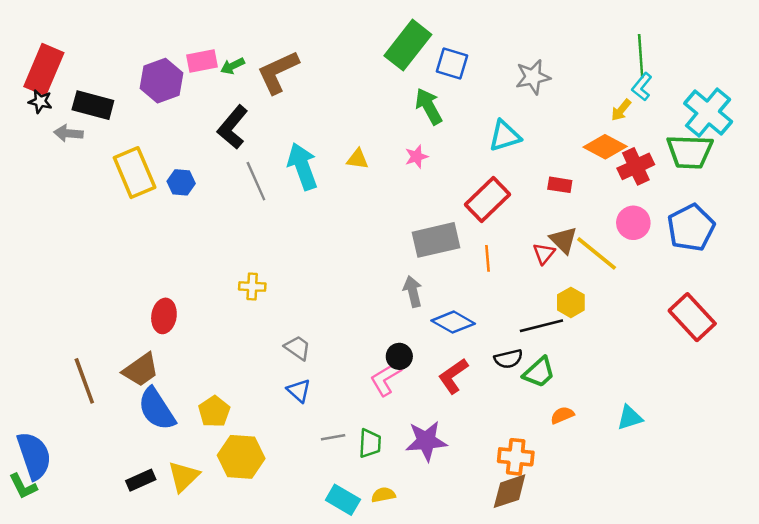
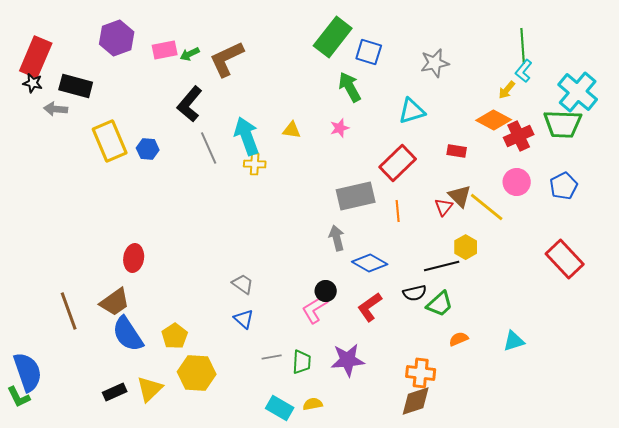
purple hexagon: (162, 81) -> (117, 38), moved
blue pentagon: (691, 228) -> (564, 186), size x0.7
yellow cross: (252, 287) -> (255, 164), moved

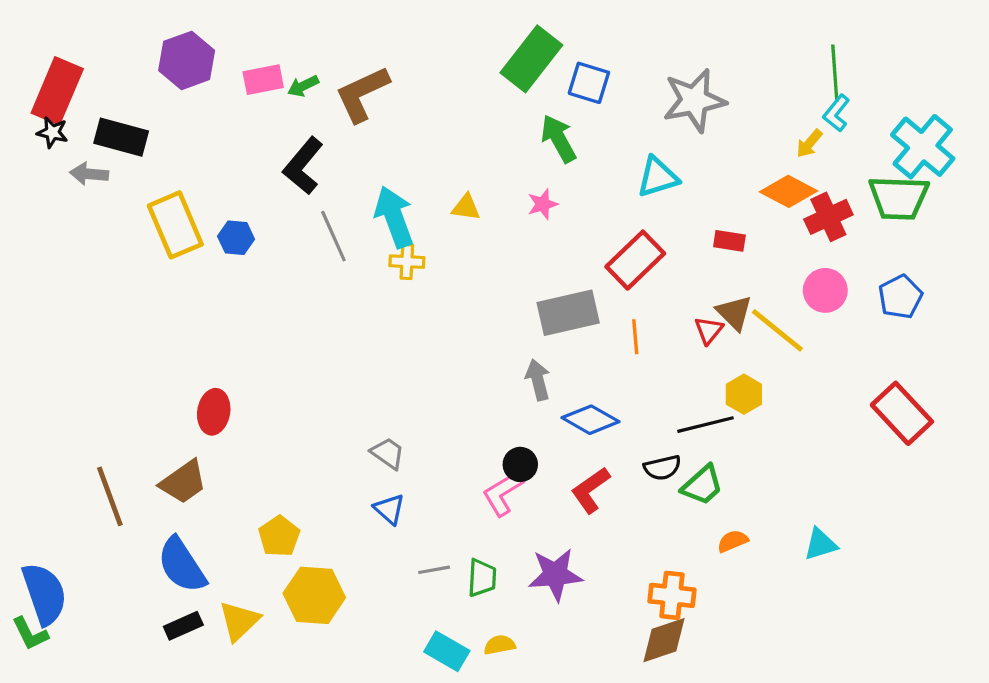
gray star: (435, 63) -> (694, 100), size x1.4
blue semicircle: (128, 334) -> (182, 565), moved

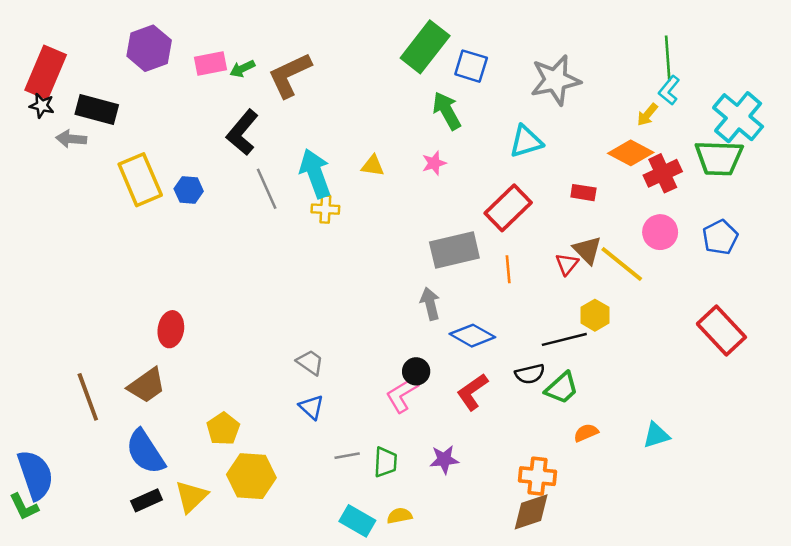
purple star: (555, 575) -> (444, 460), size x0.7

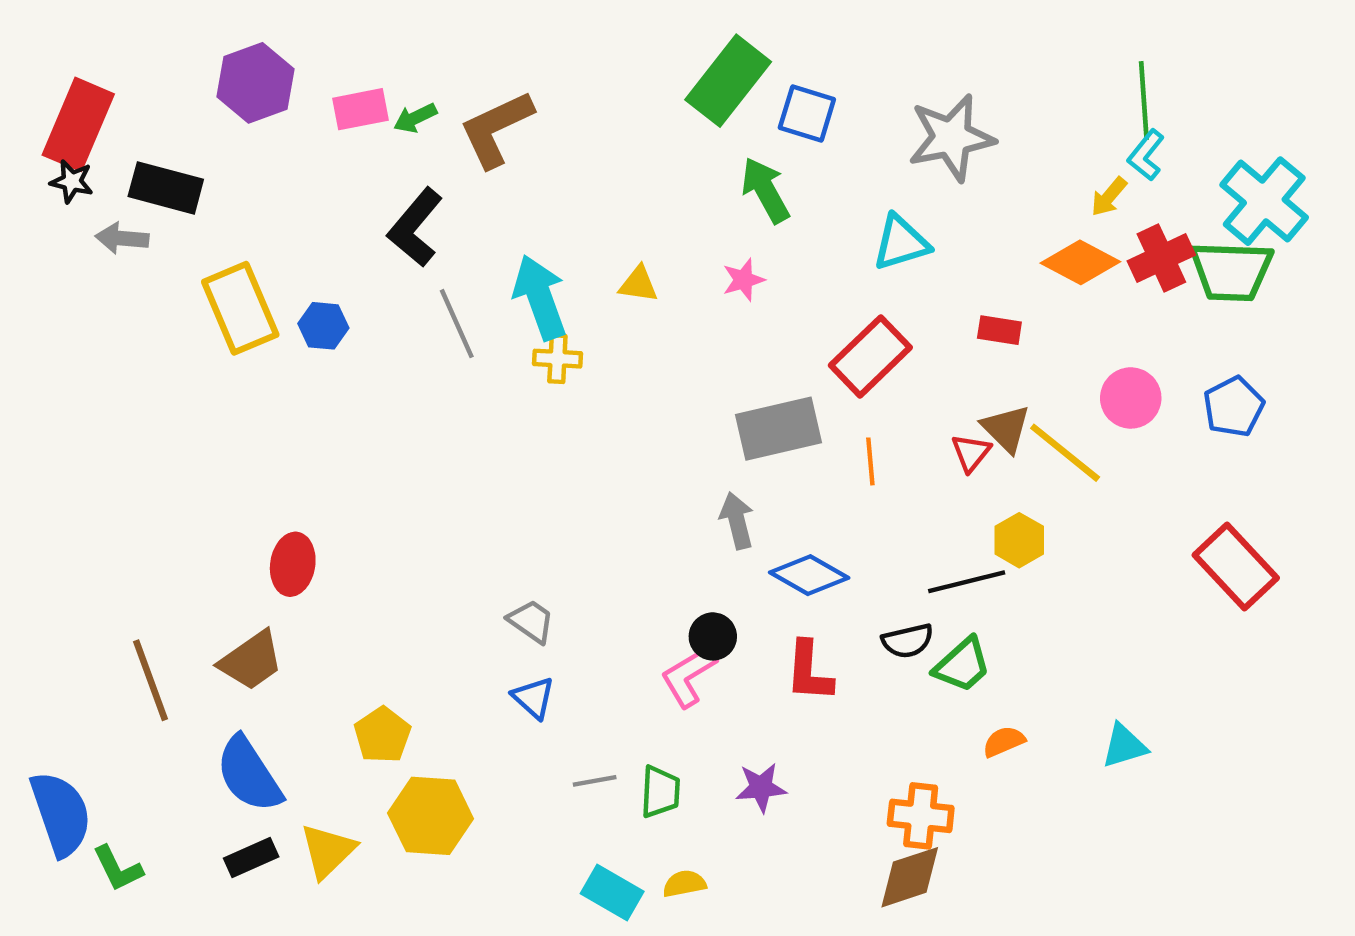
red cross: (663, 173) -> (1161, 258), moved
red L-shape: (472, 392) -> (809, 671), turned -51
green L-shape: (24, 507) -> (118, 868), moved

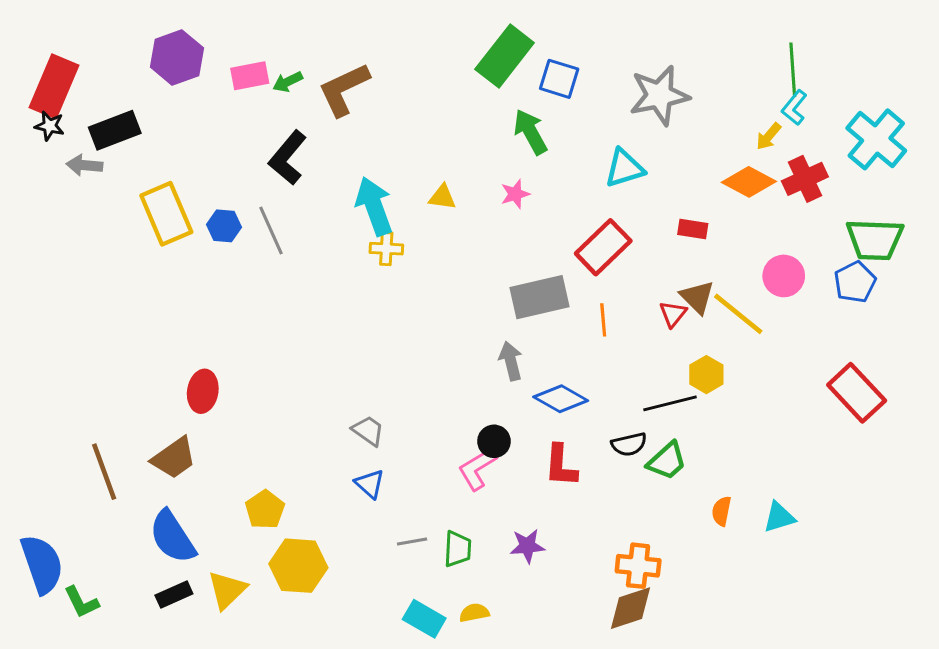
black rectangle: (166, 188) -> (115, 130), turned -36
green trapezoid: (1231, 271) -> (875, 240), moved
gray line: (457, 324) -> (271, 230), moved
orange semicircle: (1004, 742) -> (722, 511), moved, turned -56

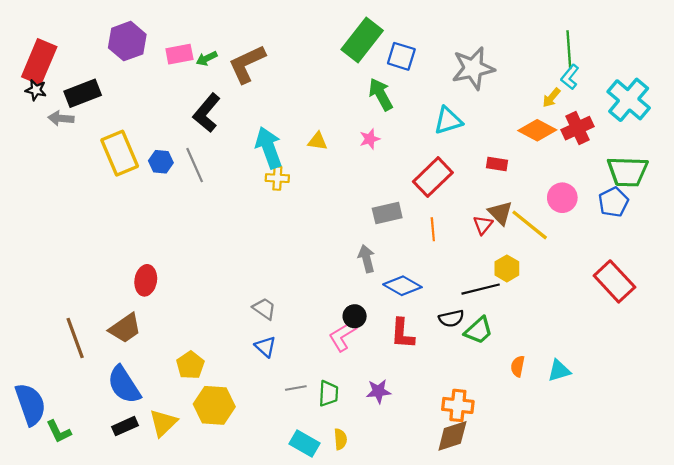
gray rectangle: (539, 297) -> (387, 213), size x0.7
yellow semicircle: (474, 613) -> (340, 439), turned 96

